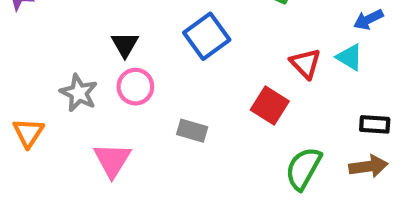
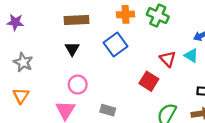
pink circle: (135, 87) -> (78, 85), moved
gray star: (79, 93) -> (23, 62), moved
gray rectangle: (192, 131) -> (108, 110), moved

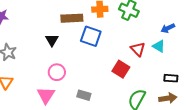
brown rectangle: (77, 20) -> (72, 18), moved
blue square: (115, 44) -> (91, 36), turned -35

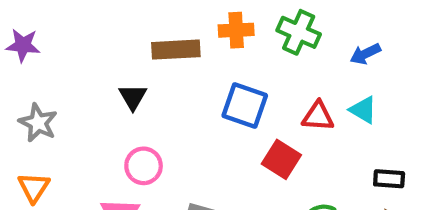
blue arrow: (168, 28) -> (365, 54), moved
blue square: (91, 36) -> (245, 106), moved
red triangle: (138, 49) -> (318, 116), turned -42

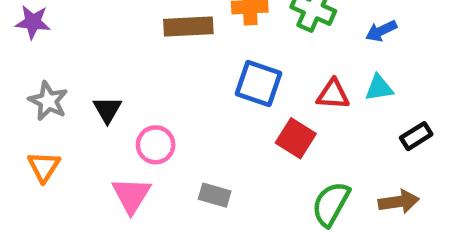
black triangle: (133, 97) -> (107, 110), moved
cyan triangle: (363, 110) -> (379, 88), turned -40
black rectangle: (389, 179) -> (416, 136), moved, turned -36

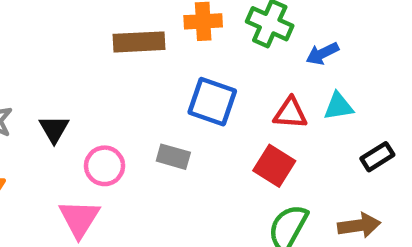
blue arrow: (381, 31) -> (322, 53), moved
red square: (296, 138) -> (274, 166), moved
gray rectangle: (215, 195) -> (173, 157), moved

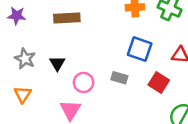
brown rectangle: (139, 42) -> (67, 18), moved
red square: (274, 166) -> (159, 82), moved

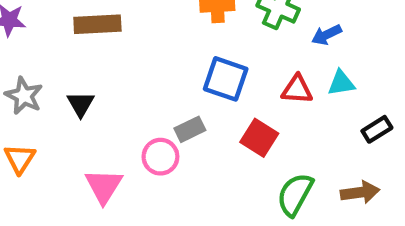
gray rectangle: (119, 78) -> (190, 129), turned -42
pink circle: (84, 82) -> (160, 157), moved

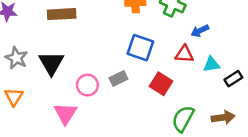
blue arrow: (326, 35) -> (200, 31), moved
cyan triangle: (341, 83) -> (211, 64), moved
black triangle: (81, 104) -> (51, 63), size x1.5
pink circle: (160, 157) -> (87, 85), moved

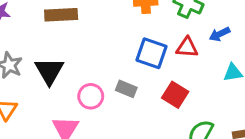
red triangle: (184, 54) -> (187, 47), moved
gray rectangle: (118, 79) -> (126, 89), turned 48

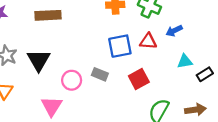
blue square: (151, 53) -> (120, 46), turned -30
red square: (175, 95) -> (139, 79), turned 30

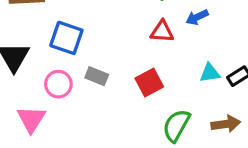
blue square: (120, 46) -> (66, 38), moved, turned 30
cyan triangle: (185, 61) -> (210, 73), moved

